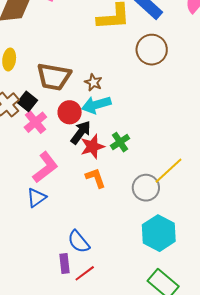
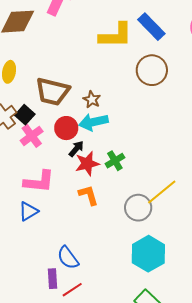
black arrow: (81, 132) -> (76, 149), size x0.7
pink L-shape: (45, 167) -> (39, 182), turned 40

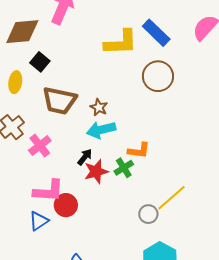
black square: (25, 115) -> (40, 62), moved
red circle: (66, 128) -> (66, 205), moved
orange L-shape: (88, 195) -> (139, 150), moved, turned 115
gray circle: (138, 208) -> (148, 214), size x0.7

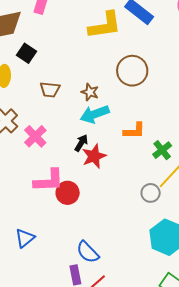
brown circle: (158, 76) -> (132, 71), moved
brown trapezoid: (59, 101) -> (50, 90), size x0.6
green cross: (124, 168) -> (162, 150), moved
blue triangle: (39, 221) -> (25, 238), moved

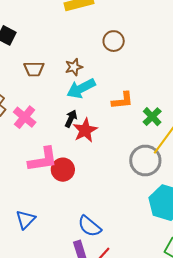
brown circle: (132, 71) -> (114, 41), size x0.7
brown star: (90, 92) -> (74, 67), turned -30
gray circle: (151, 193) -> (145, 160), size x1.6

